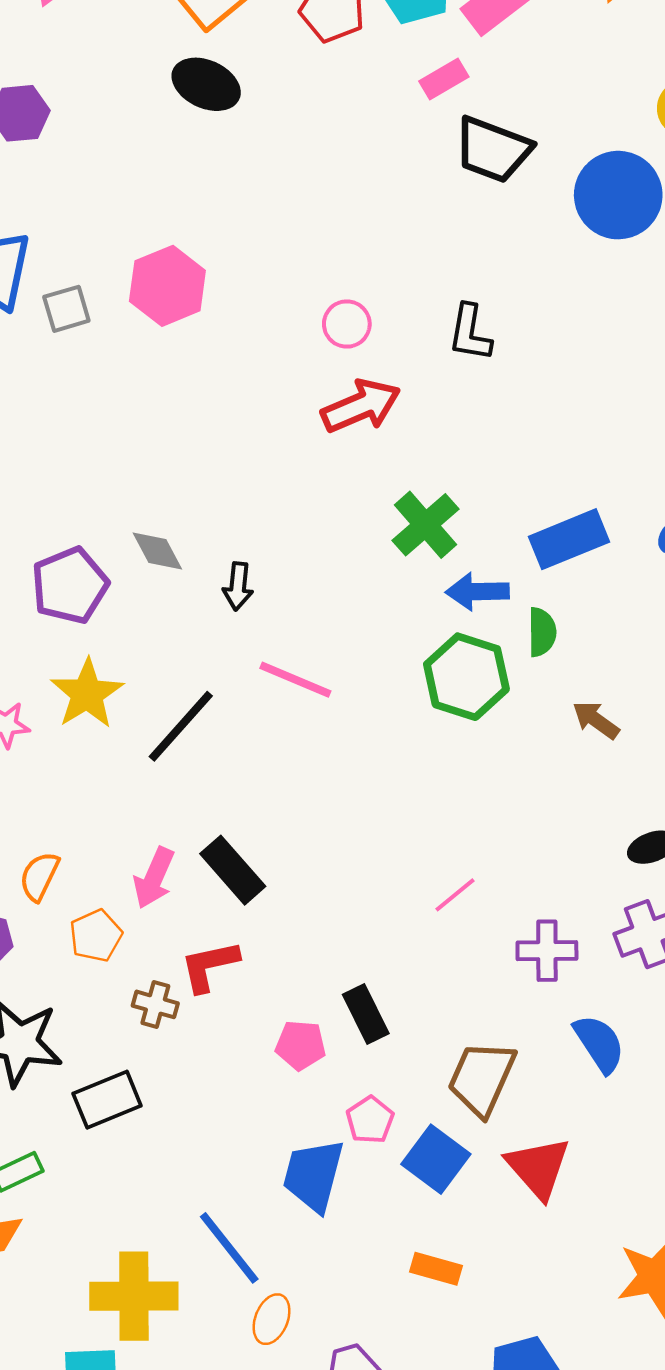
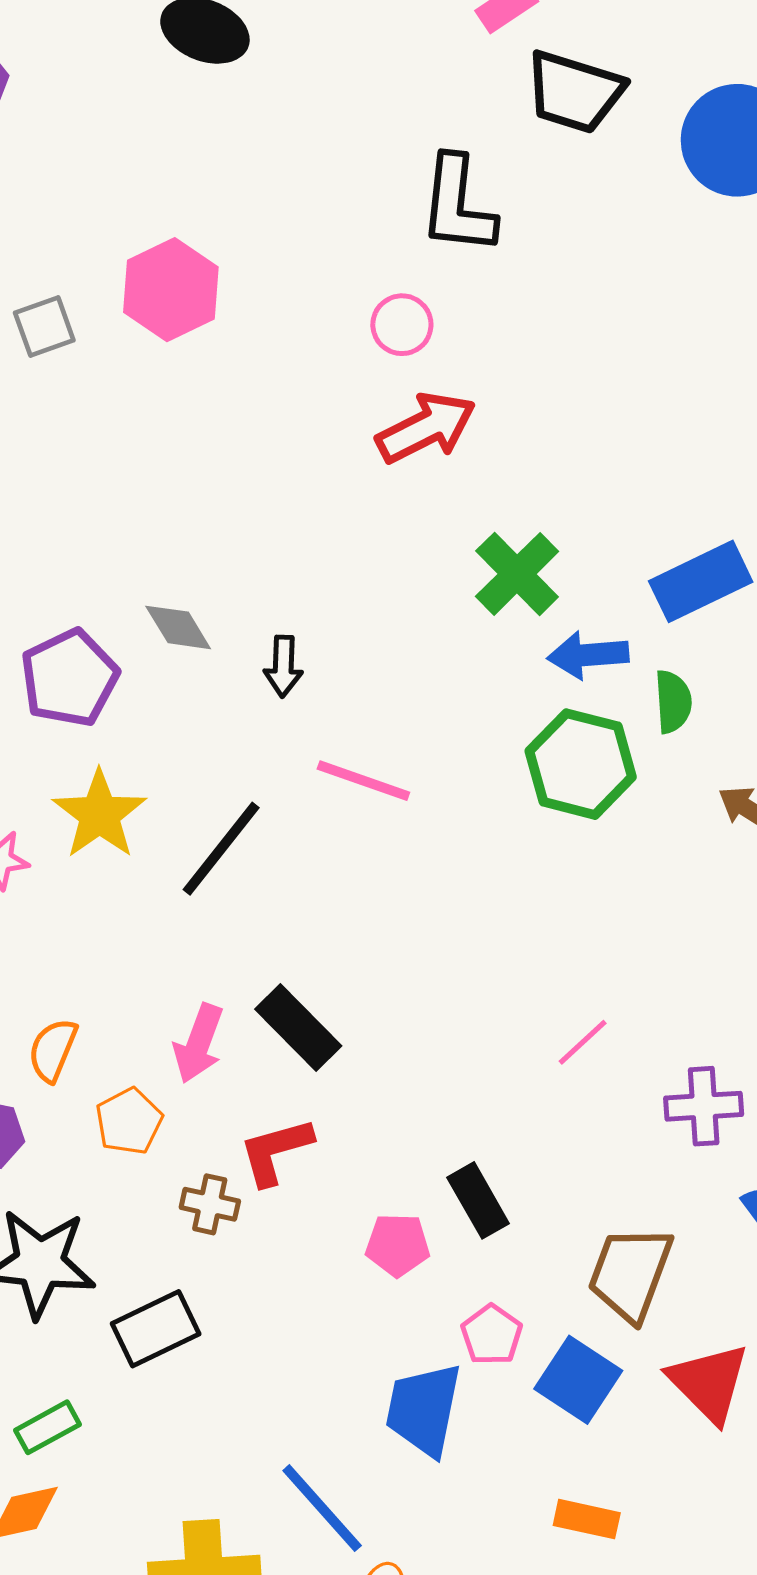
black L-shape: (470, 333) -> (458, 205), moved, size x1.4

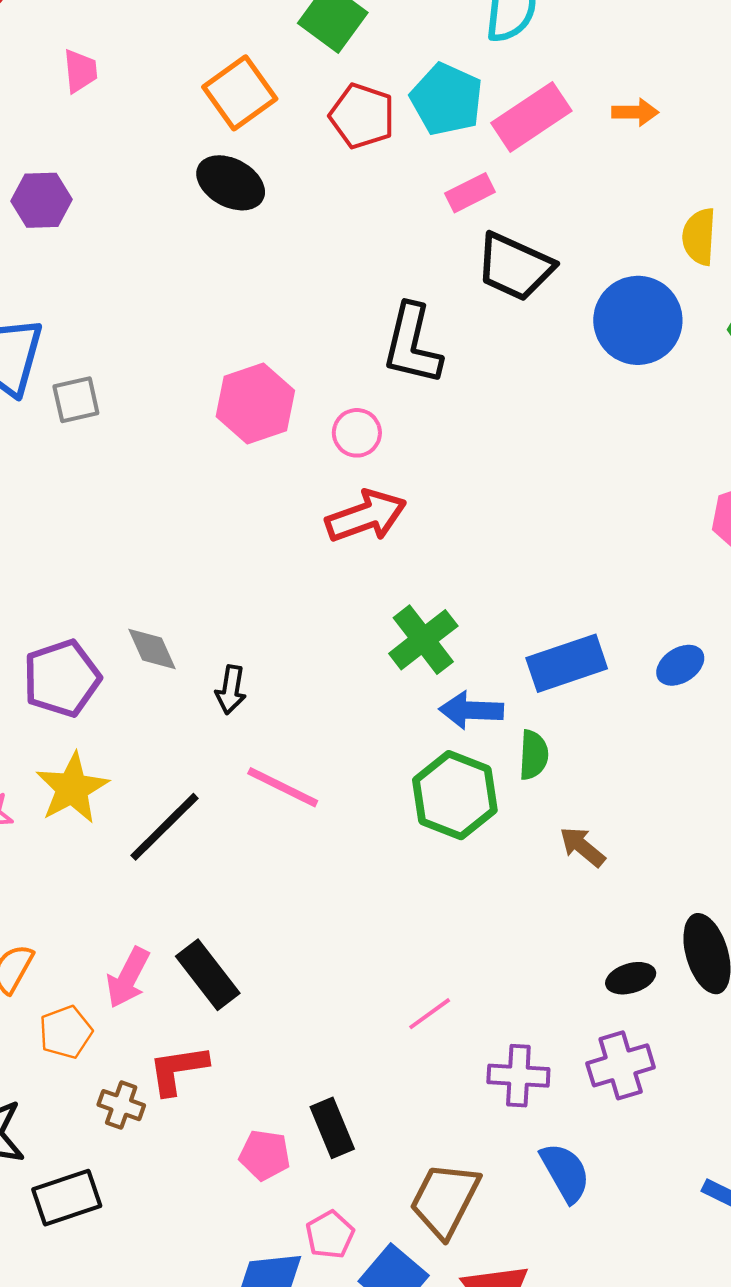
pink hexagon: (171, 290) -> (255, 403), moved

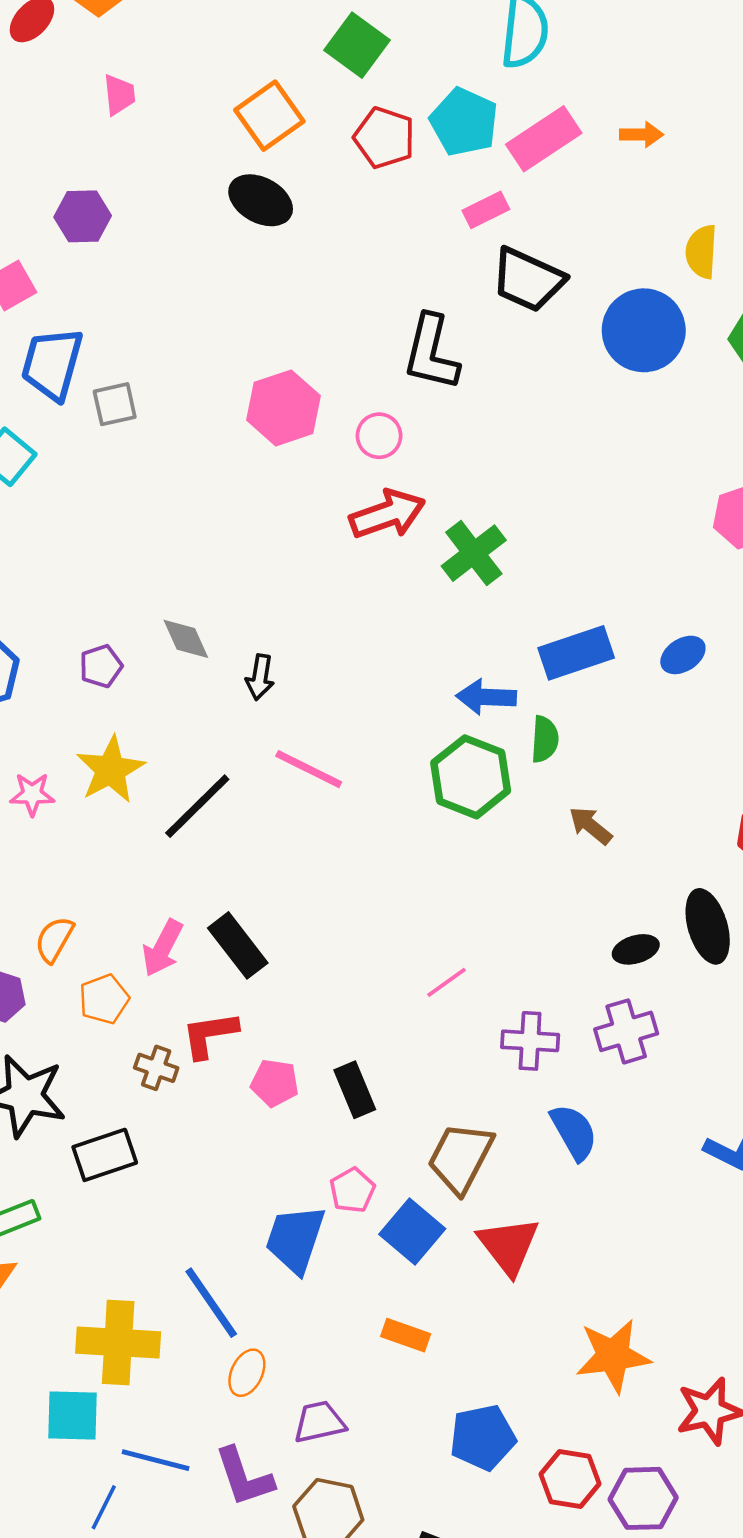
green cross: (423, 640) -> (474, 553), moved
purple pentagon: (62, 678) -> (101, 666), size x0.6
pink pentagon: (265, 1155) -> (275, 1083), moved

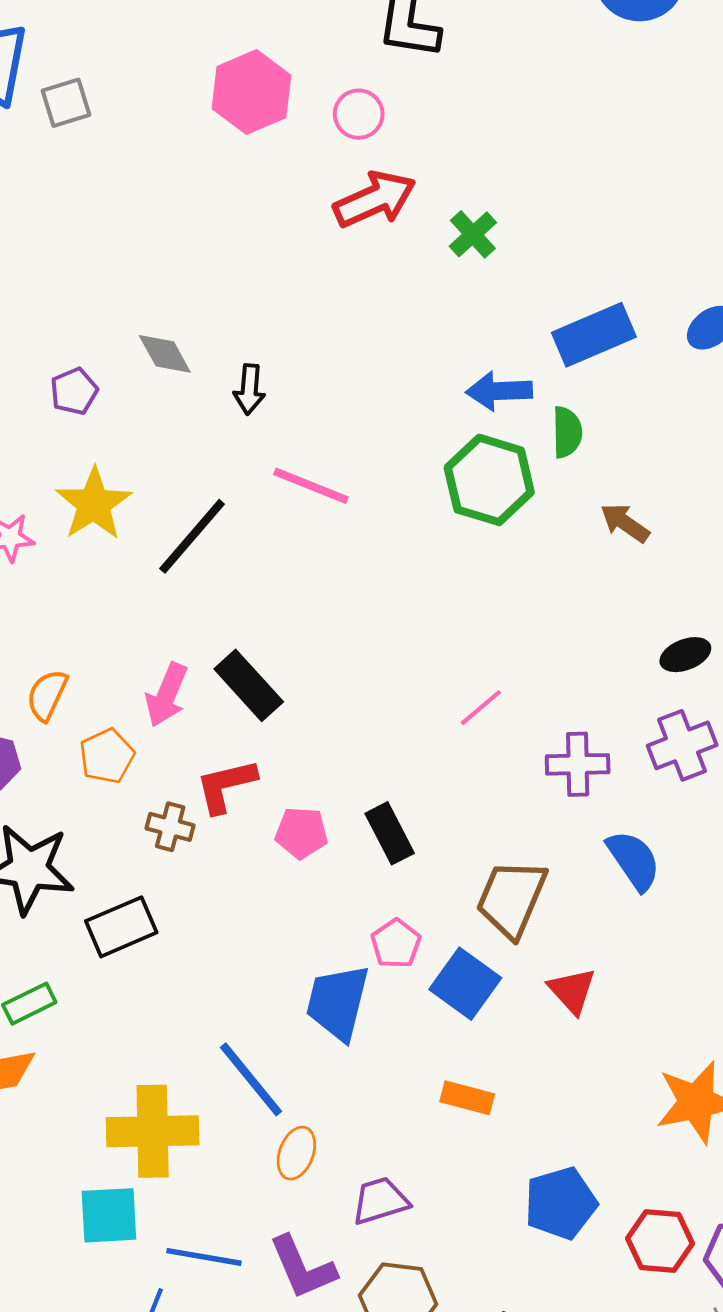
green cross: (474, 553) -> (473, 234), size x0.7
red triangle: (509, 1246) -> (572, 991), size x0.7

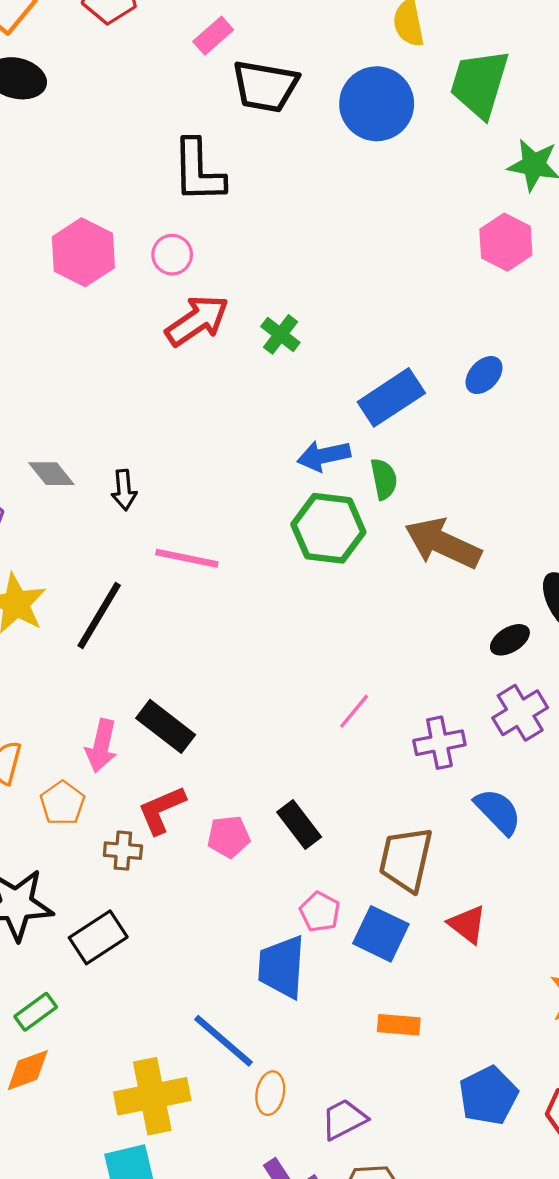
brown arrow: (625, 523) -> (443, 543), size x1.8

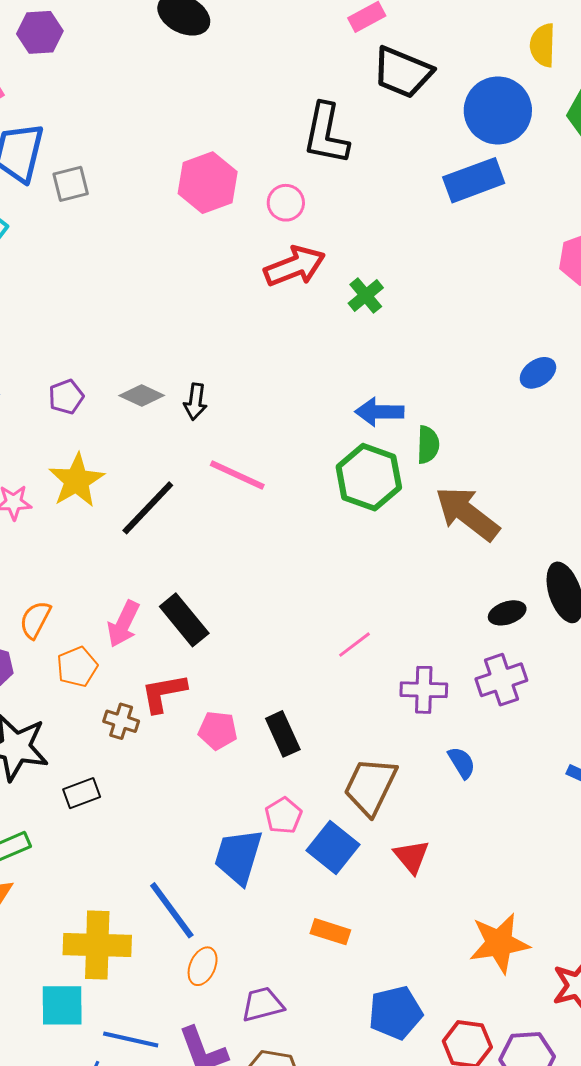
blue rectangle: (391, 397) -> (474, 180), moved
gray diamond: (51, 474) -> (142, 395), moved, turned -39
blue semicircle: (498, 811) -> (462, 763), size x0.7
black rectangle: (98, 937) -> (82, 793), size x0.7

